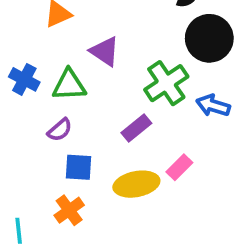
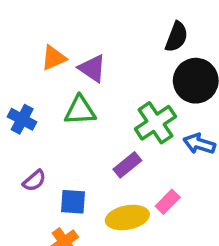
purple triangle: (105, 51) -> (92, 68), moved
green triangle: (69, 85) -> (80, 110), moved
purple semicircle: (60, 130) -> (34, 181), moved

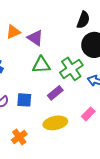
green triangle: (80, 110) -> (41, 65), moved
blue square: (73, 202) -> (24, 100), moved
pink rectangle: (168, 202) -> (88, 114), moved

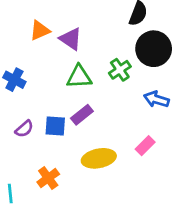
green cross: (71, 69) -> (120, 70), moved, size x0.7
purple rectangle: (55, 93) -> (82, 115), moved

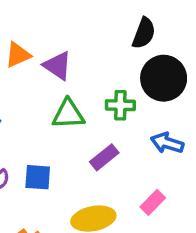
green cross: (120, 70) -> (120, 105), turned 35
purple rectangle: (82, 115) -> (104, 157), moved

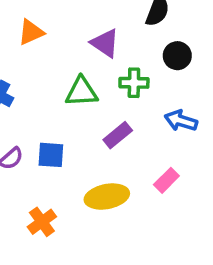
purple triangle: (57, 66) -> (105, 43), moved
black circle: (164, 78) -> (177, 56), size x0.6

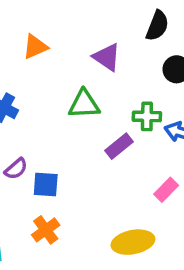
green cross: (134, 83) -> (147, 116), moved
blue square: (51, 155) -> (46, 184), moved
yellow ellipse: (107, 197) -> (133, 242), moved

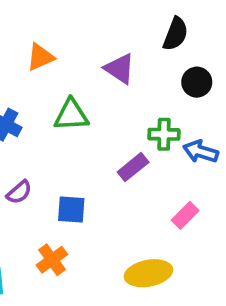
green triangle: (84, 104) -> (71, 115), moved
blue square: (46, 184) -> (71, 210), moved

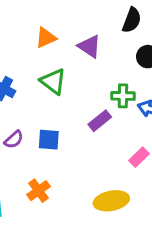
orange triangle: (40, 57) -> (46, 38), moved
green triangle: (71, 115) -> (53, 81), turned 40
blue square: (71, 210) -> (49, 140), moved

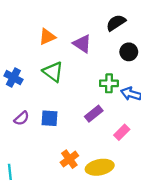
black semicircle: (132, 20) -> (116, 23), turned -144
purple rectangle: (100, 121) -> (94, 114), moved
orange cross: (38, 191) -> (69, 159), moved

